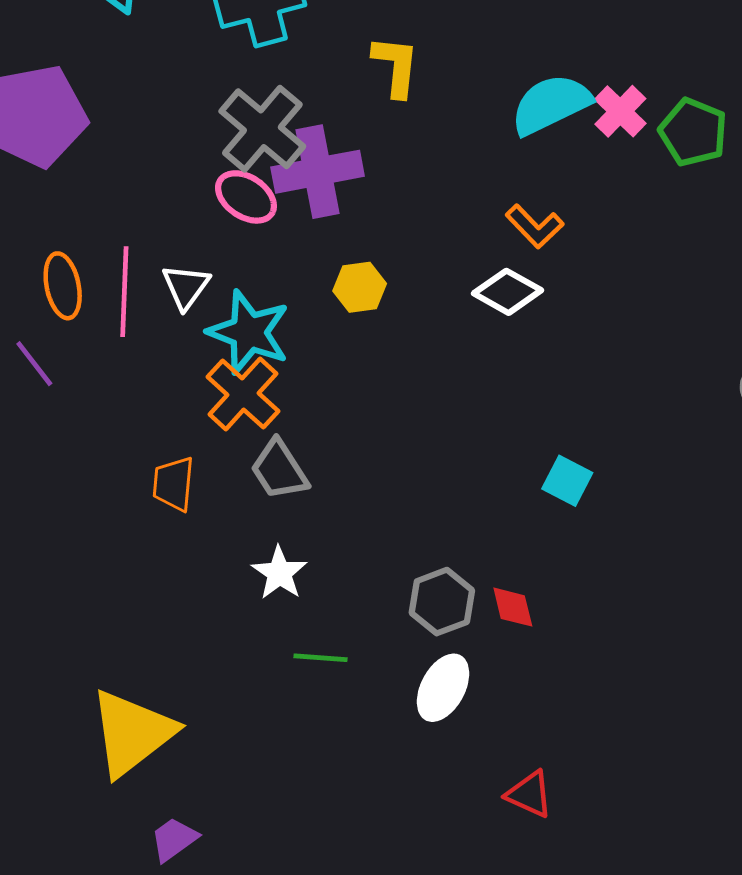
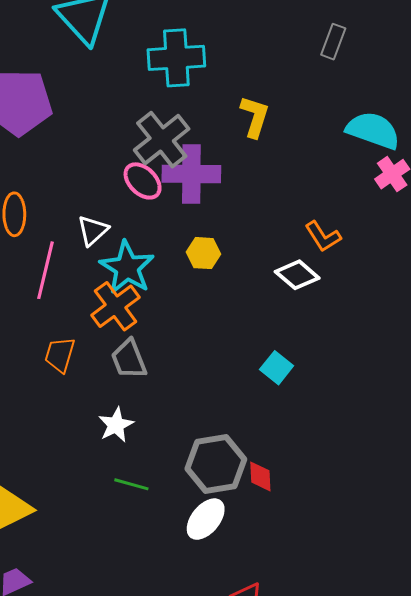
cyan semicircle: (551, 104) -> (373, 130), moved, turned 34
pink line: (124, 292) -> (46, 270), moved
cyan square: (567, 481) -> (277, 368), moved
gray hexagon: (442, 602) -> (216, 464), size x1.4

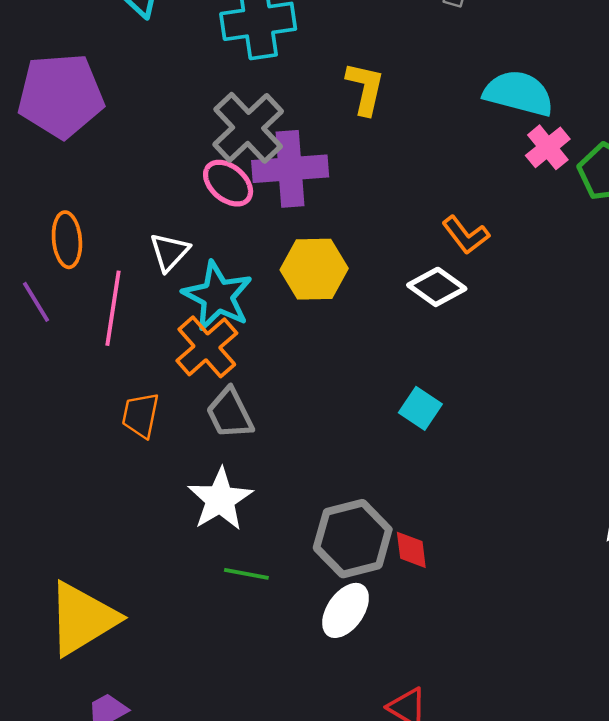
yellow hexagon: (204, 253) -> (314, 269), size x1.5
white star: (116, 425) -> (220, 499), size x1.4

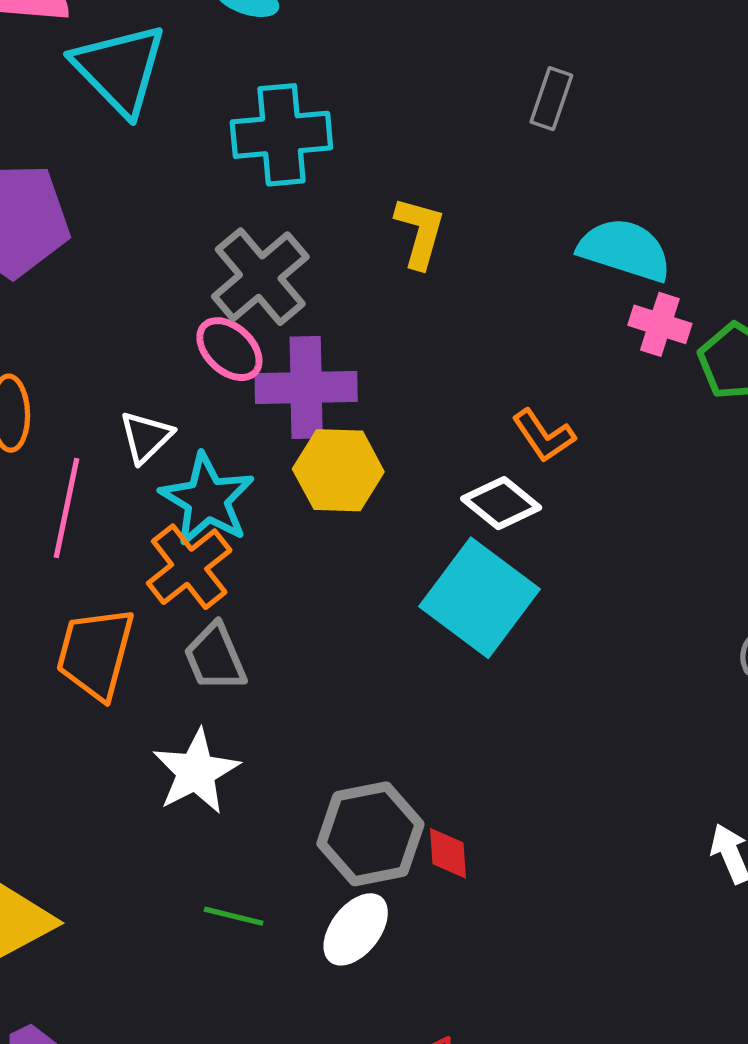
pink cross: (548, 147) -> (660, 324), turned -36
purple cross: (290, 169) -> (306, 387), moved
cyan square: (420, 408) -> (480, 598), moved, size x2.0
orange trapezoid: (140, 415) -> (95, 653), size x1.5
green line: (246, 574) -> (234, 916), moved

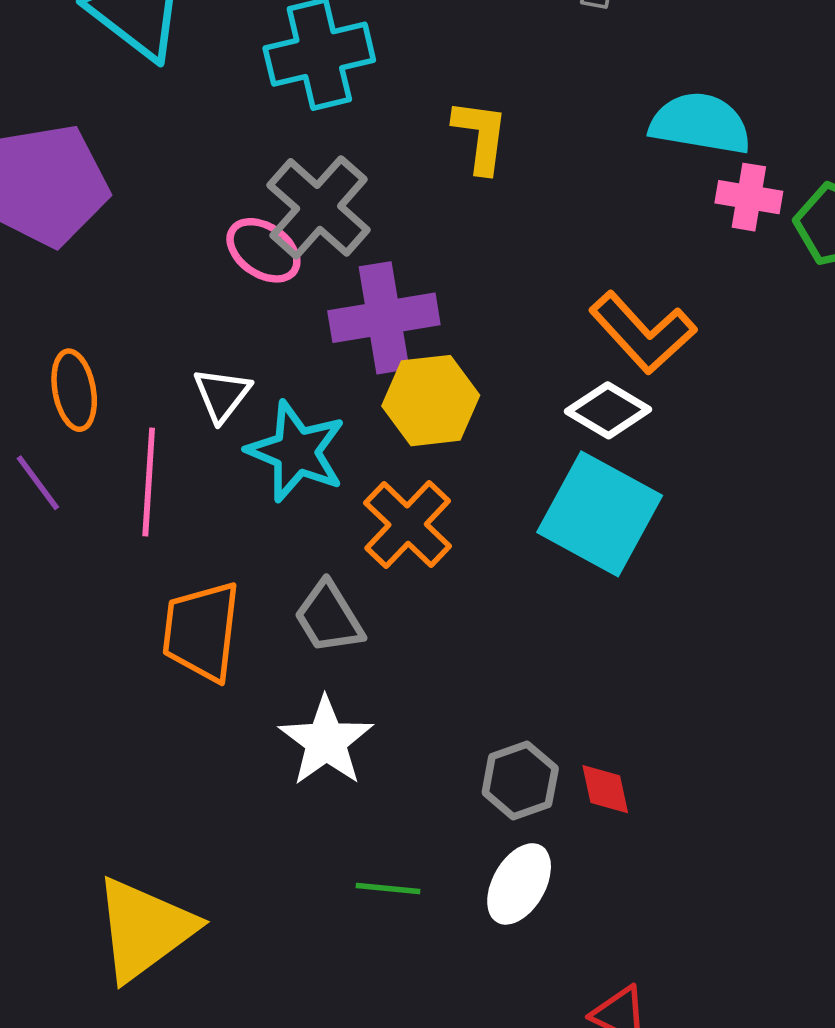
pink ellipse: (229, 349) -> (263, 250), moved
orange L-shape: (544, 436) -> (643, 333), size x1.5
orange cross: (189, 567) -> (408, 525), moved
gray hexagon: (370, 834) -> (520, 780), size x0.7

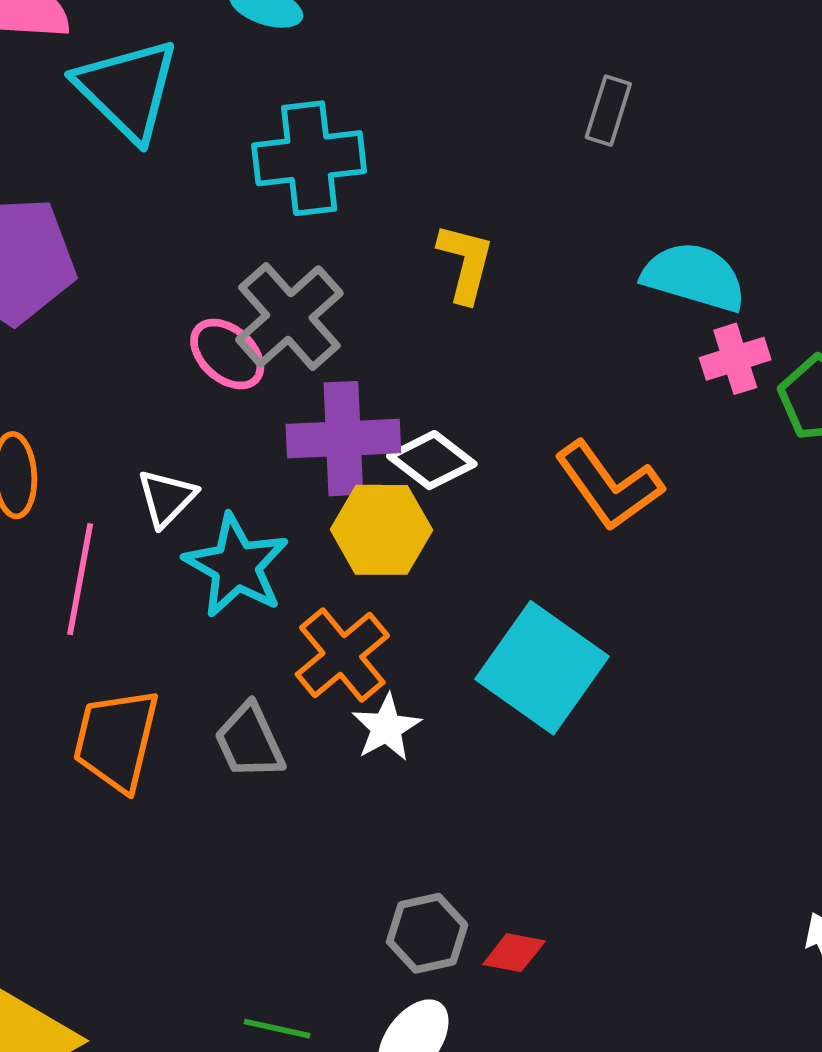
pink cross: (749, 197) -> (735, 359), turned -34
white diamond: (608, 410) -> (432, 460), moved
white star: (326, 741) -> (386, 728), moved, size x0.7
red diamond: (605, 789) -> (514, 953), turned -74

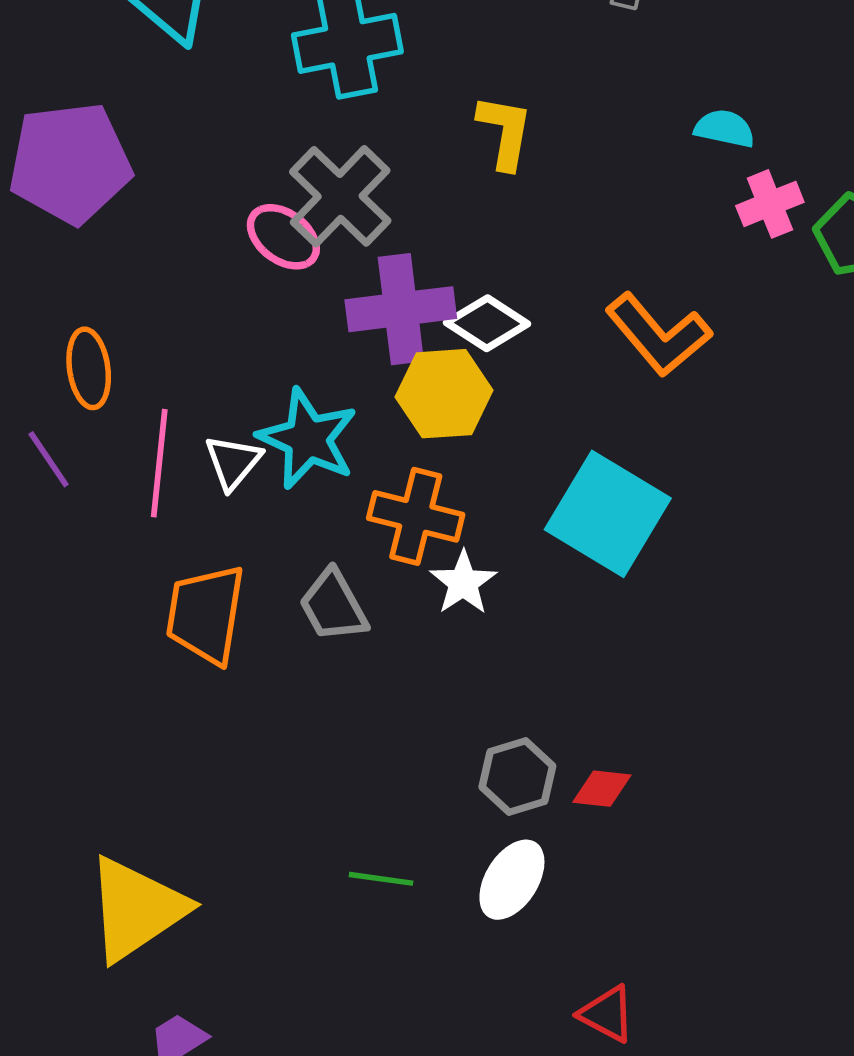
cyan semicircle: (694, 277) -> (725, 129), size x0.6
white triangle: (167, 498) -> (233, 462), moved
orange cross: (342, 655) -> (416, 516), turned -32

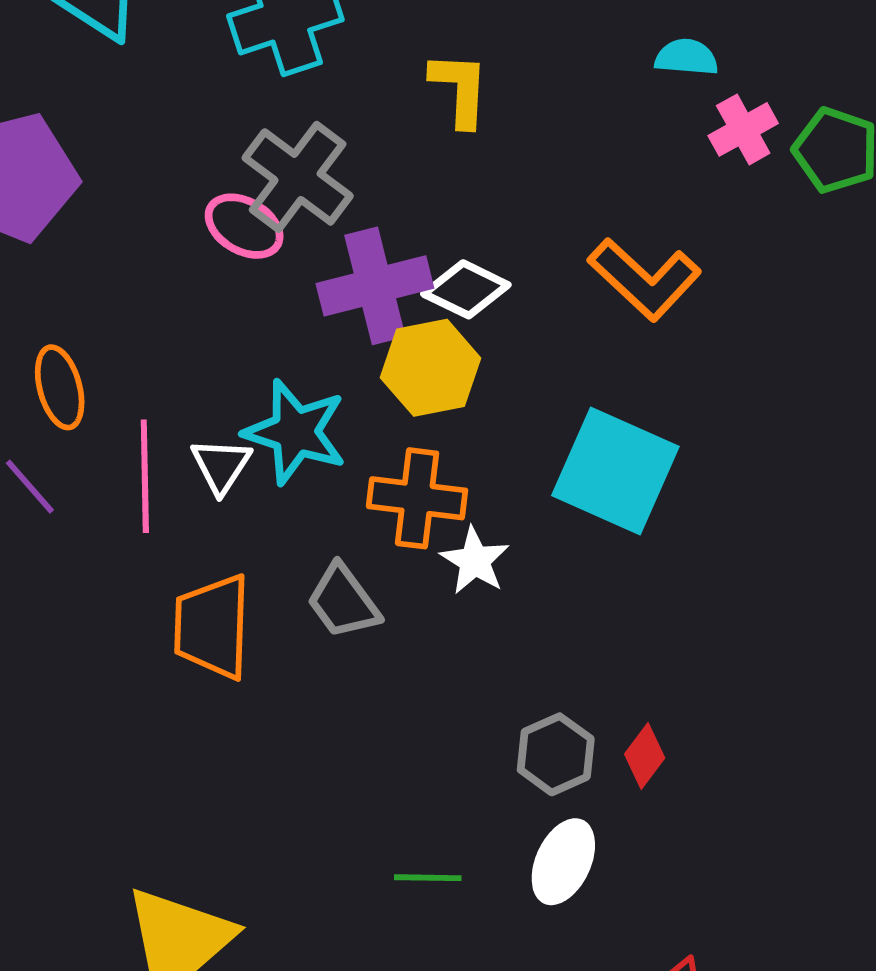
red diamond: (602, 789) -> (645, 756), turned -52

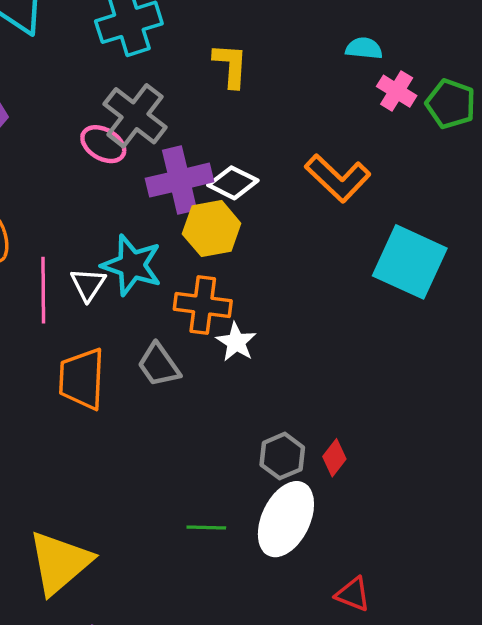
pink cross: (743, 129) -> (397, 91), turned -30
cyan square: (615, 471) -> (410, 262), moved
white ellipse: (563, 862) -> (286, 519), size x1.5

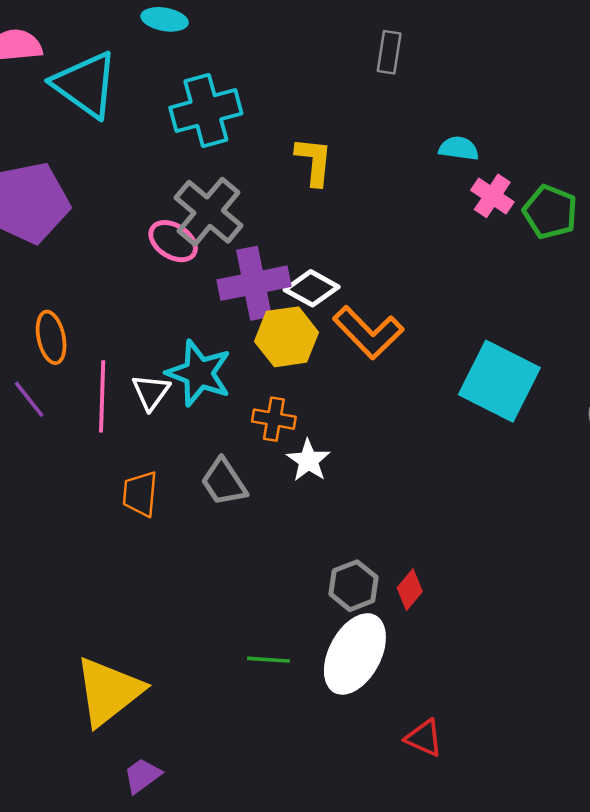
orange L-shape: (338, 178) -> (368, 332), moved
orange cross: (203, 305) -> (274, 419), size x0.7
orange trapezoid: (82, 379) -> (140, 494), size x0.7

